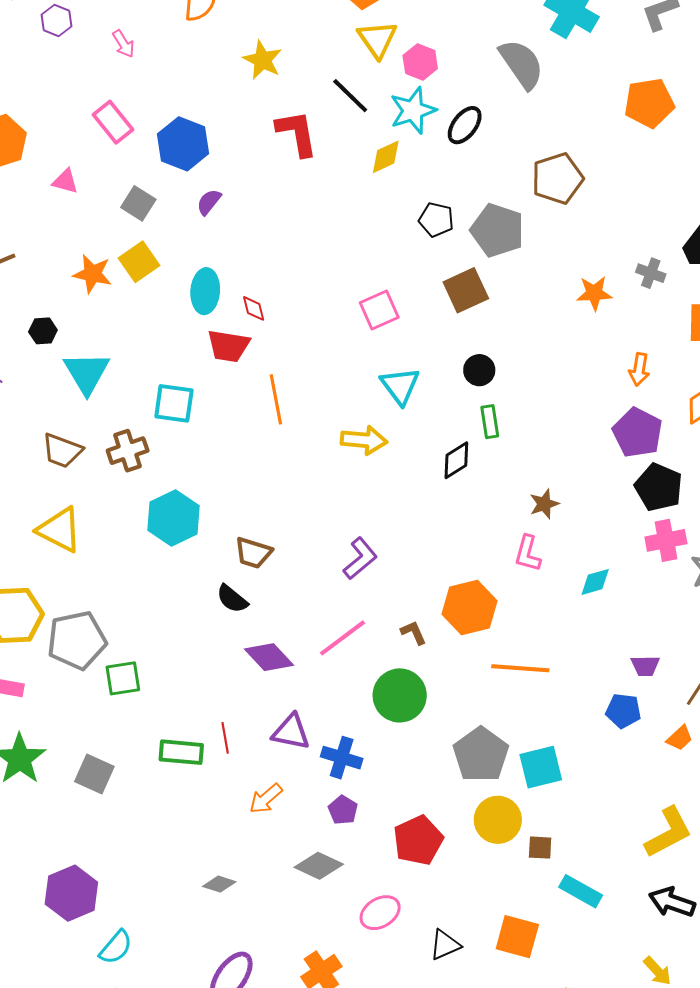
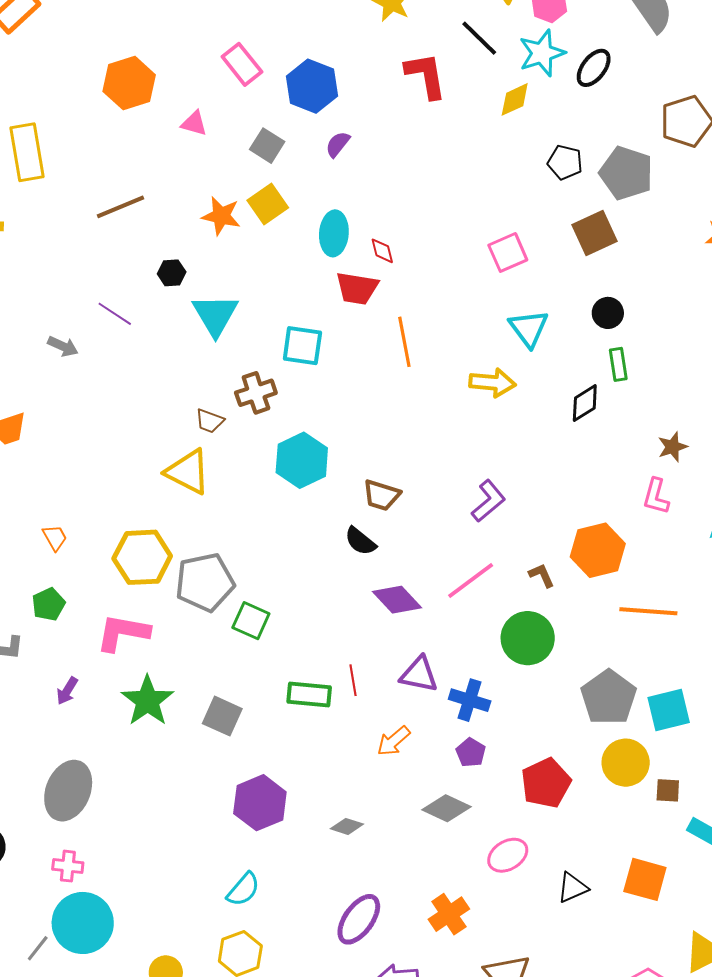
brown trapezoid: (62, 451) -> (210, 421), moved, size x0.7
green square: (123, 678) -> (251, 621), turned 33
purple hexagon: (71, 893) -> (260, 803), moved

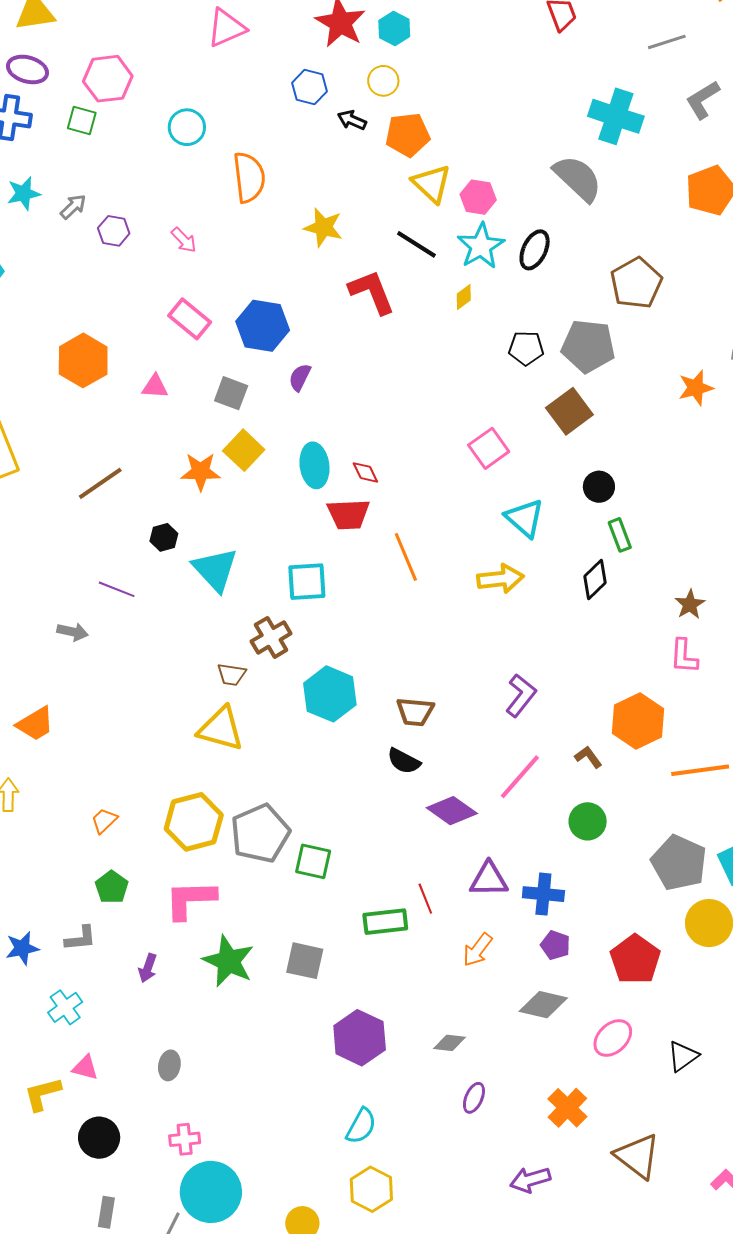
yellow diamond: (515, 99) -> (464, 297), size x0.7
orange trapezoid: (55, 538) -> (104, 821), turned -92
green circle: (528, 638) -> (588, 821), size x0.7
gray ellipse: (68, 791) -> (169, 1065), size x0.5
purple ellipse: (359, 919) -> (474, 1098), moved, size x0.6

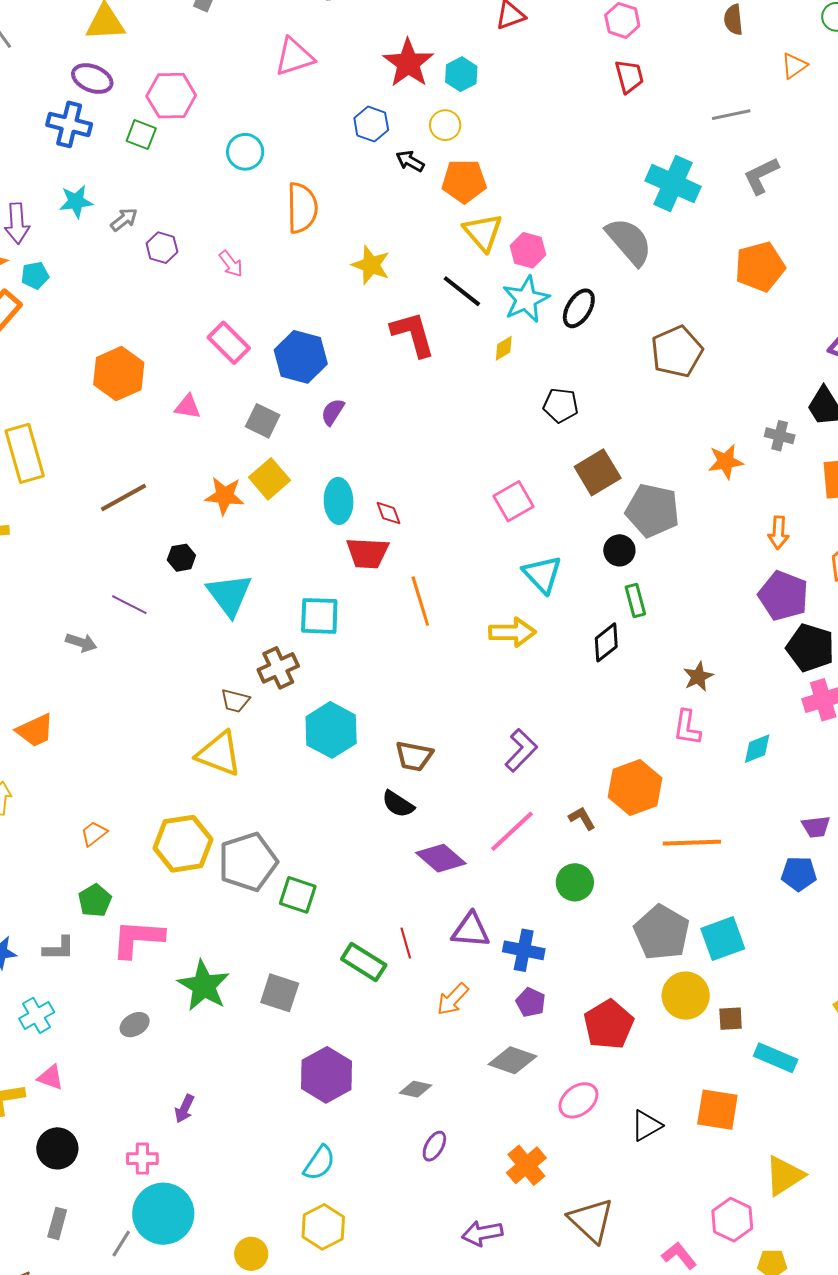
gray pentagon: (588, 346) -> (652, 510), moved
pink L-shape: (190, 900) -> (138, 939), moved
green rectangle: (385, 922) -> (364, 962), turned 33
purple arrow: (148, 968) -> (184, 1109), moved
gray ellipse: (169, 1065) -> (135, 1025), moved, turned 44

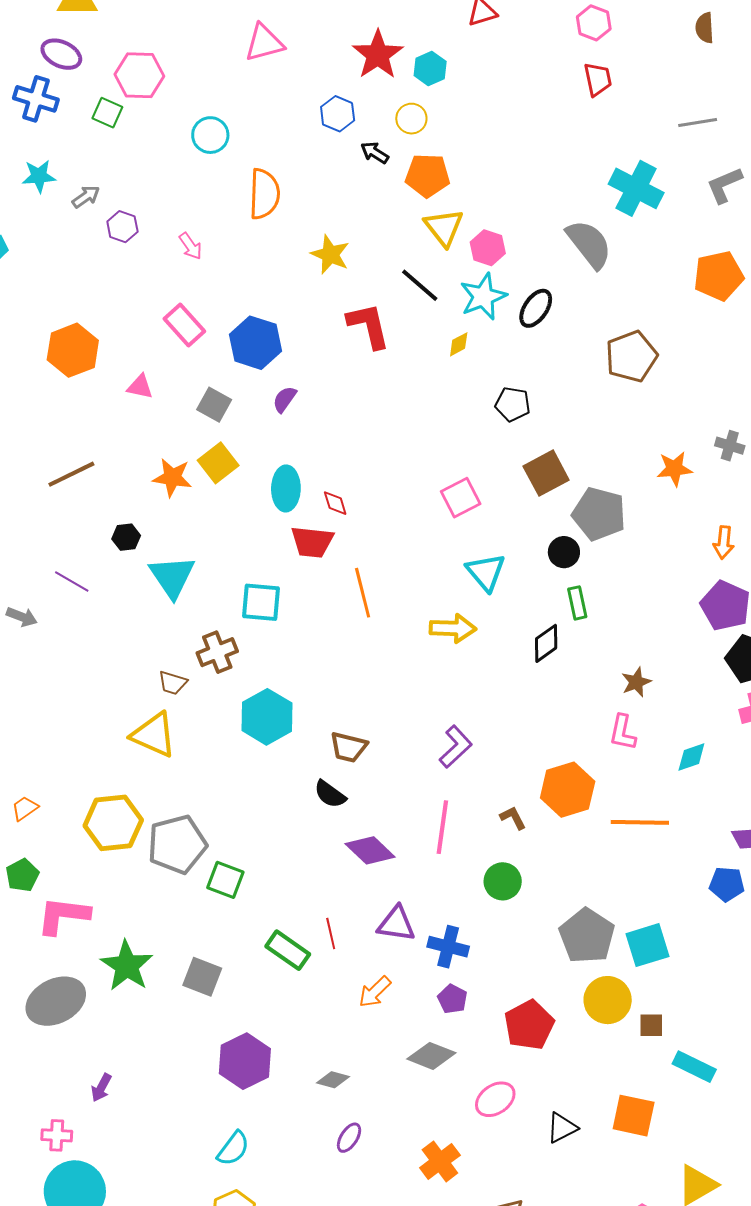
pink line: (512, 831) -> (442, 827), turned -42
orange line: (692, 843) -> (640, 822), moved
gray ellipse: (135, 1025) -> (56, 1001), size x2.0

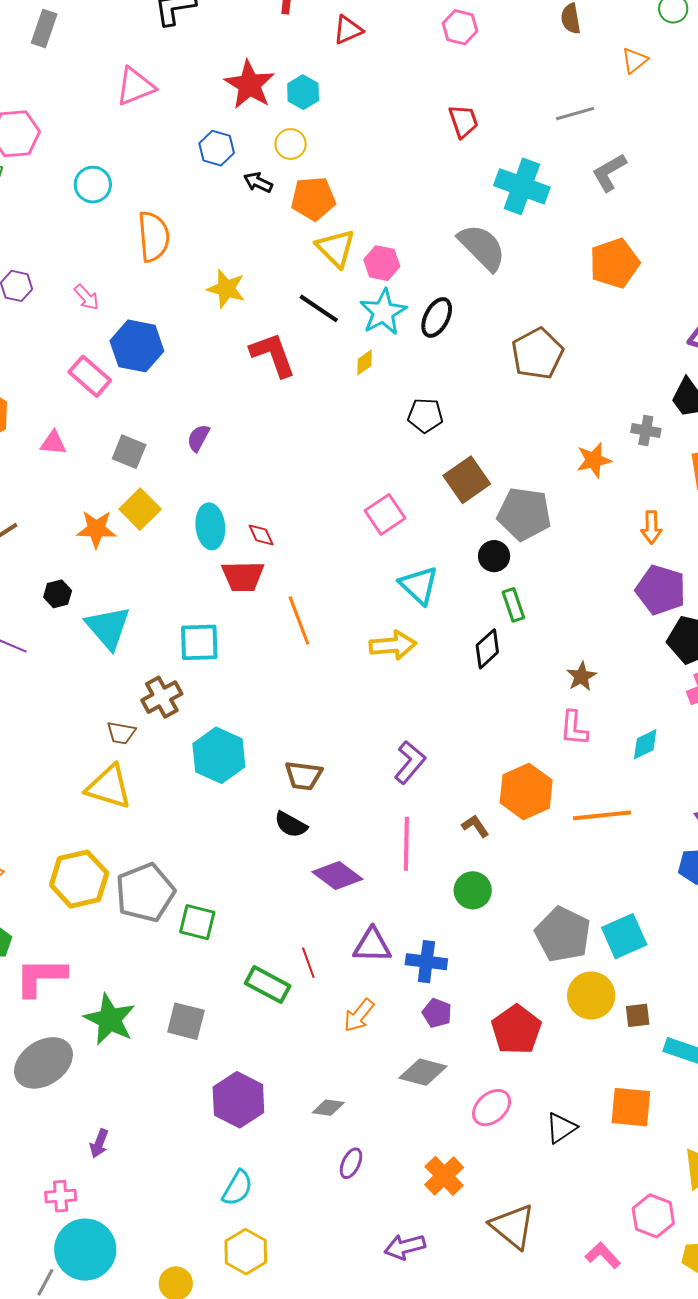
red trapezoid: (598, 79) -> (463, 121), moved
blue hexagon: (255, 343) -> (137, 346), moved

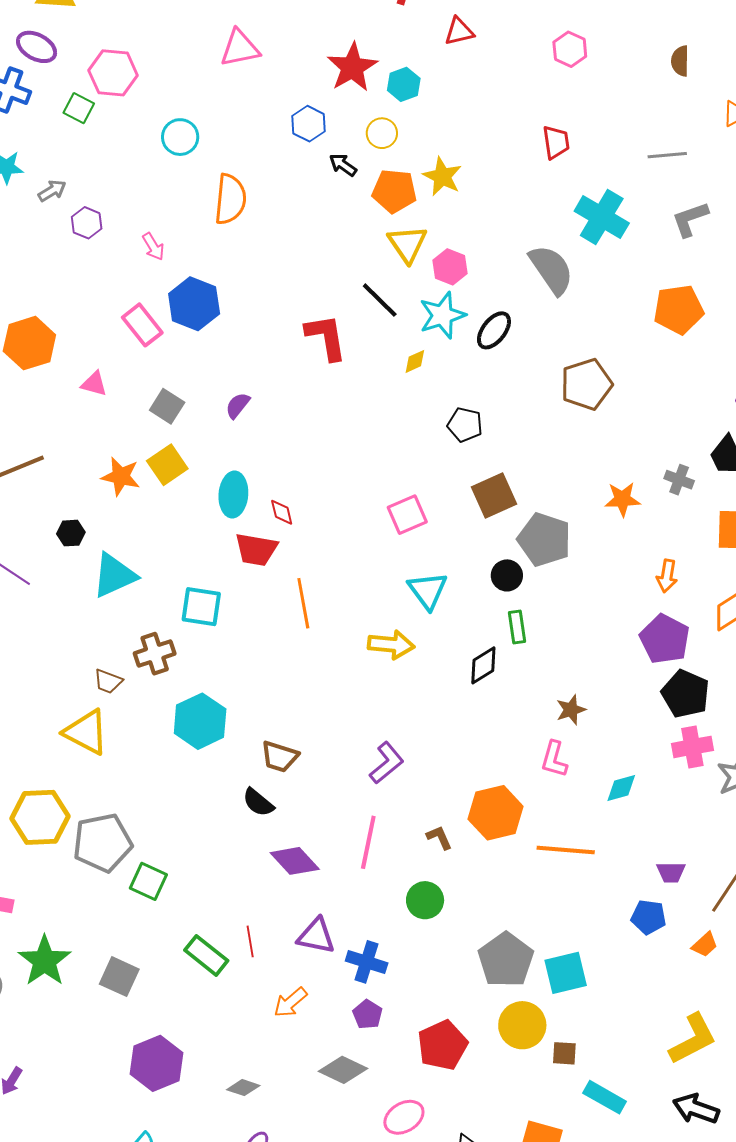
yellow star: (226, 289) -> (442, 176), moved
cyan triangle: (108, 628) -> (114, 575), turned 36

